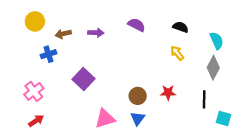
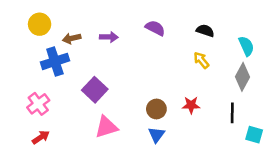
blue cross: (48, 54) -> (55, 61), size x1.5
pink triangle: (105, 118) -> (106, 127), moved

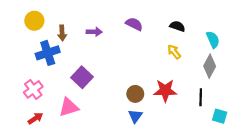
brown arrow: (72, 38) -> (62, 33), turned -80
red star: (191, 105) -> (165, 91), size x1.5
pink triangle: (106, 127) -> (69, 107), moved

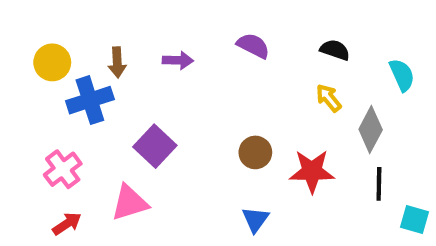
yellow circle: (34, 21) -> (52, 62), moved
gray diamond: (210, 66) -> (371, 129), moved
brown circle: (135, 94) -> (255, 152), moved

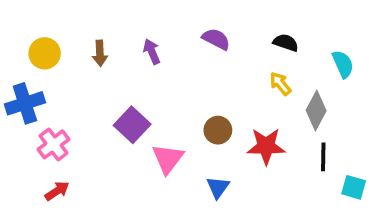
purple arrow: (178, 60) -> (152, 52), turned -115
blue cross: (90, 100) -> (25, 103), moved
pink triangle: (130, 203) -> (168, 159), moved, turned -36

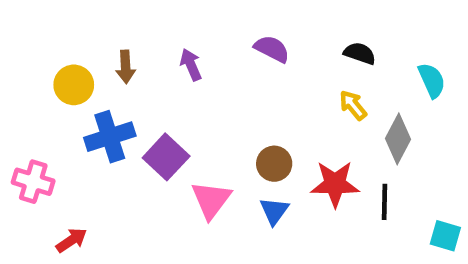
yellow circle: (45, 53) -> (74, 85), moved
blue cross: (25, 103) -> (110, 137), moved
pink cross: (54, 144) -> (33, 182), moved, turned -36
black line: (323, 157) -> (385, 202), moved
blue triangle: (218, 187) -> (274, 211), moved

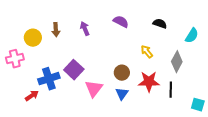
cyan semicircle: (432, 80) -> (192, 36), turned 56
yellow arrow: (353, 105) -> (147, 52), moved
blue cross: (110, 137) -> (49, 79), moved
pink cross: (33, 182) -> (15, 59), moved, turned -30
red arrow: (72, 240) -> (32, 96), moved

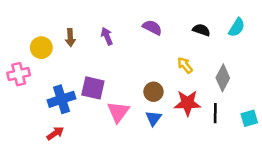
cyan semicircle: (192, 36) -> (237, 27), moved
purple square: (74, 70) -> (93, 88), turned -30
red arrow: (32, 96) -> (55, 133), moved
cyan square: (198, 105) -> (249, 118), moved, turned -32

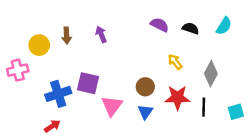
purple semicircle: (152, 27) -> (160, 25), moved

